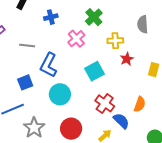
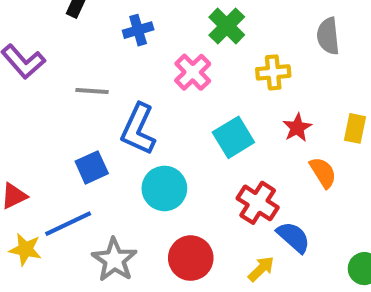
red star: (127, 59) -> (297, 128), moved
orange semicircle: (140, 104) -> (323, 172), moved, turned -49

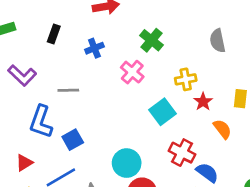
yellow cross: (273, 72) -> (186, 79), moved
blue L-shape: (138, 129) -> (41, 122), moved
cyan circle: (164, 188) -> (127, 163), moved

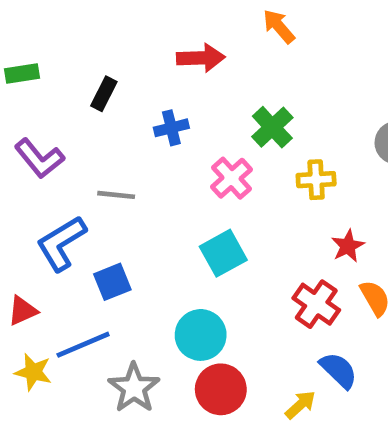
yellow cross: (186, 79) -> (316, 180), moved
cyan square: (162, 112) -> (223, 253), moved
blue L-shape: (41, 122) -> (61, 243), turned 32
red cross: (182, 153) -> (316, 304), moved

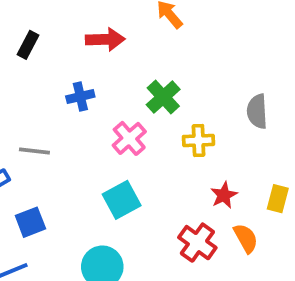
black rectangle: (104, 94) -> (28, 45), moved

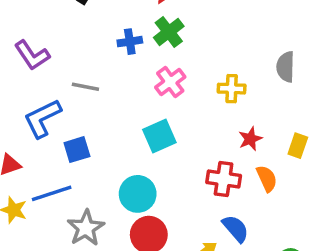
green cross: (163, 97) -> (169, 32), moved
red cross: (197, 243) -> (224, 179), turned -32

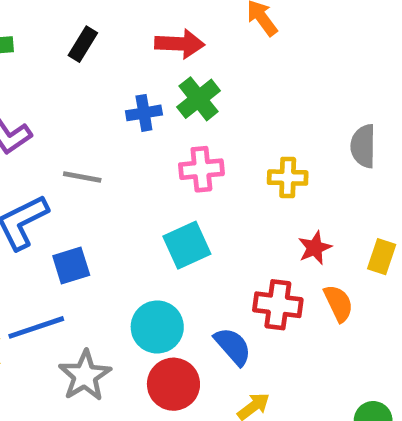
pink cross: (170, 82) -> (201, 169), turned 32
blue semicircle: (236, 228) -> (233, 346), moved

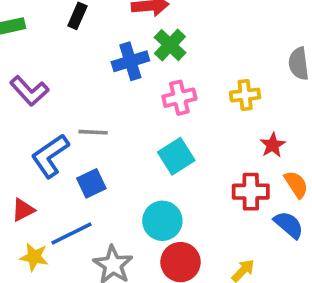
blue cross: (144, 113) -> (130, 61), size x1.4
gray line: (82, 177) -> (93, 132), moved
blue semicircle: (233, 346) -> (289, 225), moved

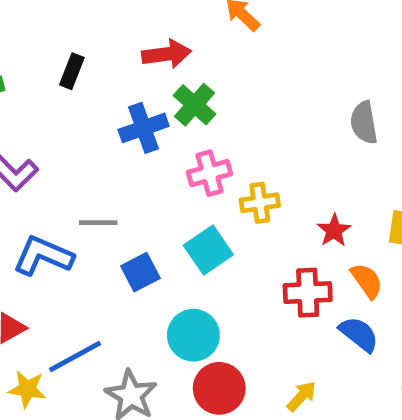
yellow cross: (245, 95) -> (260, 203), moved
blue L-shape: (50, 156) -> (43, 256), turned 60
blue square: (91, 183) -> (140, 272), moved

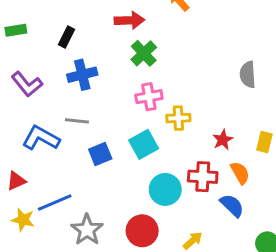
black rectangle: (72, 71) -> (66, 37), moved
blue cross: (144, 128) -> (82, 75), moved
cyan circle: (193, 335) -> (165, 189), moved

